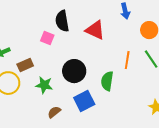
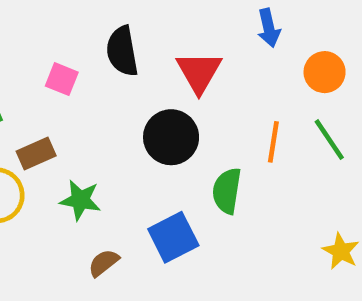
red triangle: (95, 30) -> (199, 72), turned 35
pink square: (47, 38) -> (62, 79), moved
black circle: (74, 71) -> (171, 137), moved

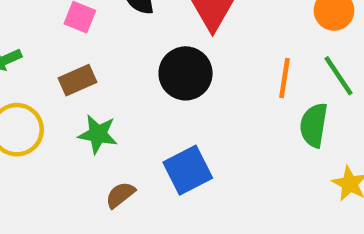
brown rectangle: (36, 154) -> (78, 80), moved
green semicircle: (227, 191) -> (314, 125), moved

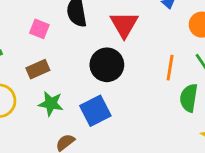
blue square: (188, 170) -> (95, 111), moved

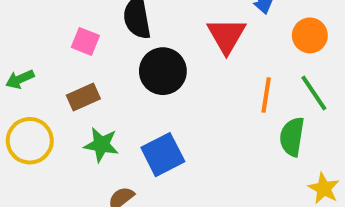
red triangle: (124, 25) -> (226, 35), moved
black circle: (107, 65) -> (163, 71), moved

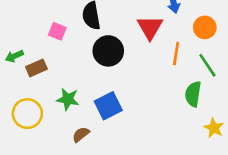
orange line: (266, 95) -> (176, 54), moved
brown rectangle: (83, 97) -> (36, 68), moved
yellow circle: (30, 141) -> (27, 114), moved

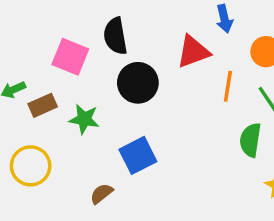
red triangle: (150, 27) -> (193, 52), turned 40
pink square: (57, 31) -> (70, 57), size x1.5
green star: (68, 99) -> (84, 119), moved

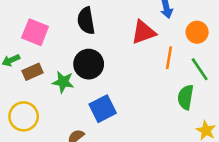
pink square: (70, 57) -> (35, 32), moved
black circle: (138, 83) -> (89, 64), moved

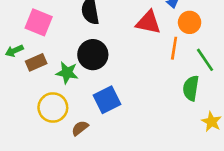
red triangle: (143, 32) -> (148, 22), turned 32
orange circle: (197, 32) -> (190, 22), moved
yellow circle: (24, 116) -> (53, 107), moved

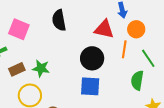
black circle: (93, 55) -> (92, 58), moved
brown rectangle: (36, 62) -> (17, 69), moved
blue square: (107, 100) -> (90, 86), moved, turned 30

